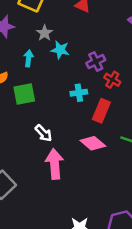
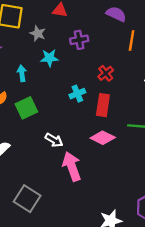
gray star: (45, 33) -> (38, 33), moved
purple cross: (96, 61) -> (79, 40), moved, turned 30
red cross: (112, 80) -> (106, 73), turned 35

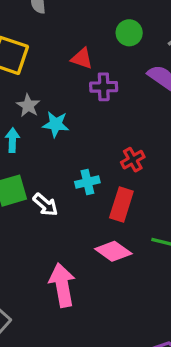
gray star: (38, 33) -> (28, 106), moved
purple cross: (79, 40) -> (104, 87), moved
white arrow: (54, 140) -> (45, 205), moved

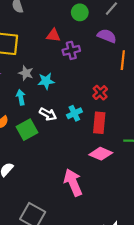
white arrow: (45, 205) -> (48, 114), moved

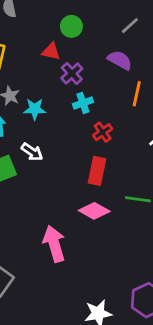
green circle: (80, 12) -> (71, 26), moved
purple cross: (71, 50) -> (72, 73), turned -35
cyan cross: (74, 113) -> (83, 103), moved

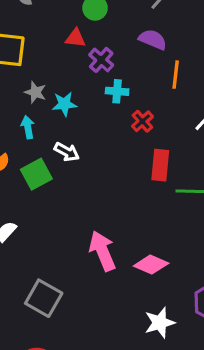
cyan cross: (83, 103) -> (117, 91), turned 30
red rectangle: (97, 171) -> (160, 165), moved
pink diamond: (94, 211) -> (151, 265), moved

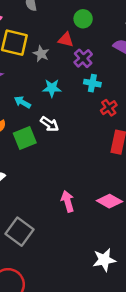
gray star: (35, 92) -> (41, 54), moved
cyan arrow: (28, 127) -> (22, 102), turned -56
pink arrow: (102, 251) -> (68, 201), size x0.7
pink diamond: (151, 265) -> (109, 201), moved

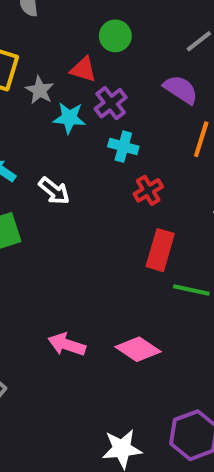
cyan star: (52, 88) -> (69, 118), moved
white arrow: (49, 124) -> (54, 191), moved
pink arrow: (68, 201) -> (67, 345), turned -60

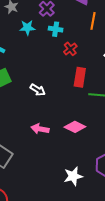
cyan star: (69, 118) -> (27, 28), moved
white arrow: (54, 191) -> (38, 90), moved

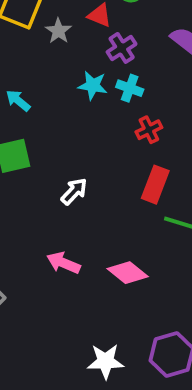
cyan star: (27, 28) -> (93, 85), moved
white arrow: (38, 90) -> (74, 191), turned -91

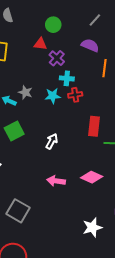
gray star: (58, 31) -> (25, 92), moved
cyan star: (93, 85) -> (53, 96), moved
red cross: (149, 130) -> (75, 95), moved, turned 32

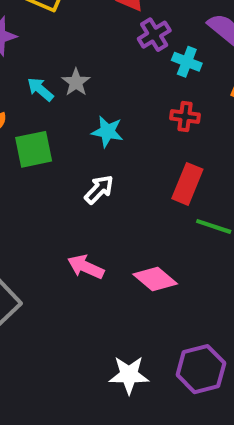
cyan cross: (67, 78) -> (187, 62), moved
red cross: (75, 95) -> (185, 116), moved
cyan star: (53, 96) -> (107, 132), moved

